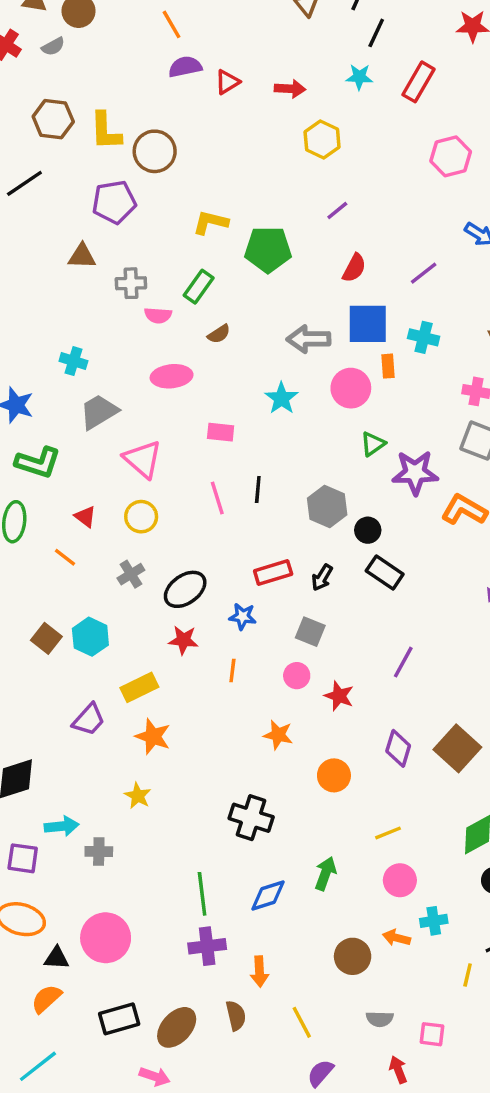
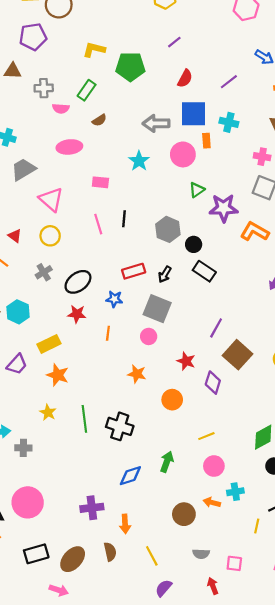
gray square: (310, 632) -> (157, 309), size x1.5
red star: (339, 696) -> (186, 361), moved
brown square: (457, 748) -> (237, 355), moved
green line: (202, 894) -> (84, 419), moved

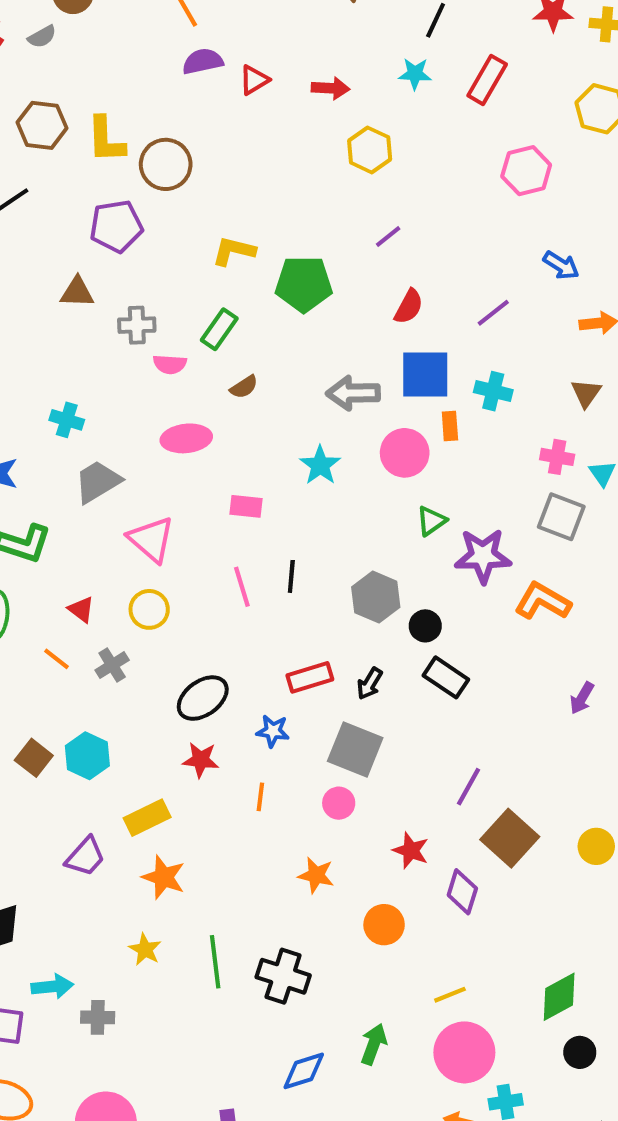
gray cross: (44, 272) -> (112, 665), moved
pink circle: (214, 466) -> (464, 1052), size x1.5

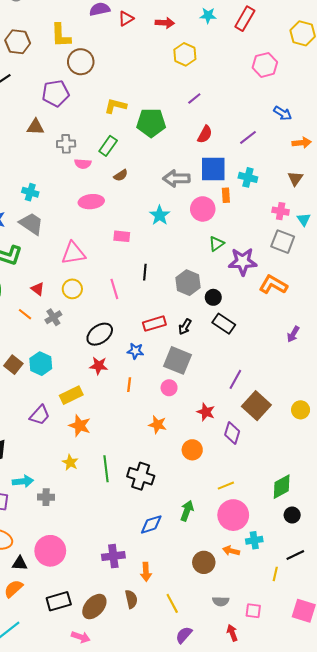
yellow L-shape: (106, 140) -> (61, 35), moved
gray trapezoid: (98, 482) -> (31, 224), moved, turned 65
pink triangle: (151, 539) -> (73, 253), turned -50
pink line: (242, 587) -> (114, 289), moved

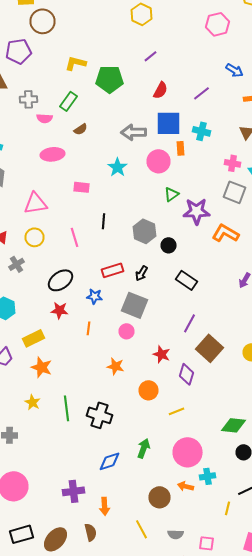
black rectangle: (224, 324) -> (186, 280), moved
yellow line: (226, 486) -> (176, 411), moved
green diamond: (282, 487) -> (234, 425), turned 35
yellow line: (172, 603) -> (142, 529), moved

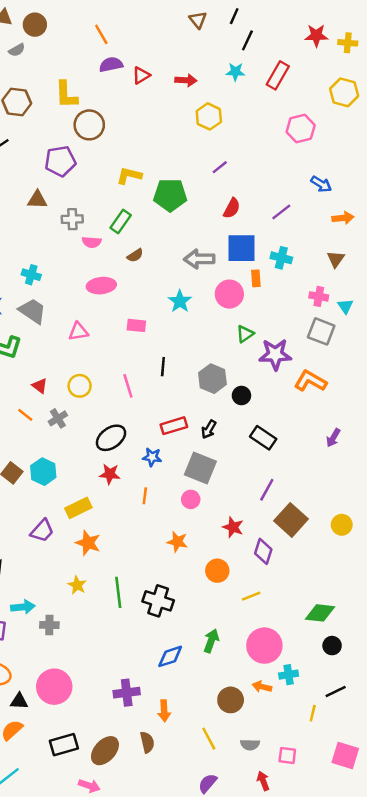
pink triangle: (36, 203) -> (78, 331), moved, size x0.7

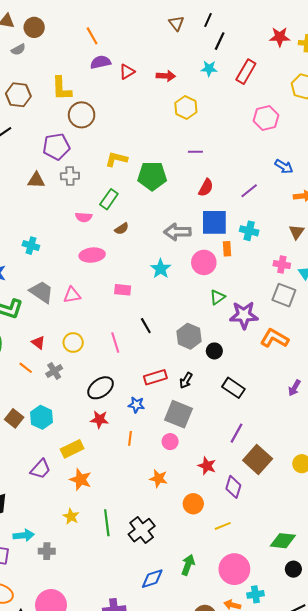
purple line: (220, 167) -> (195, 152), turned 40
gray cross: (72, 219) -> (70, 176), moved
gray trapezoid: (32, 311) -> (42, 292), moved
black line: (163, 367) -> (146, 326), turned -35
black cross: (158, 601) -> (142, 530), turned 35

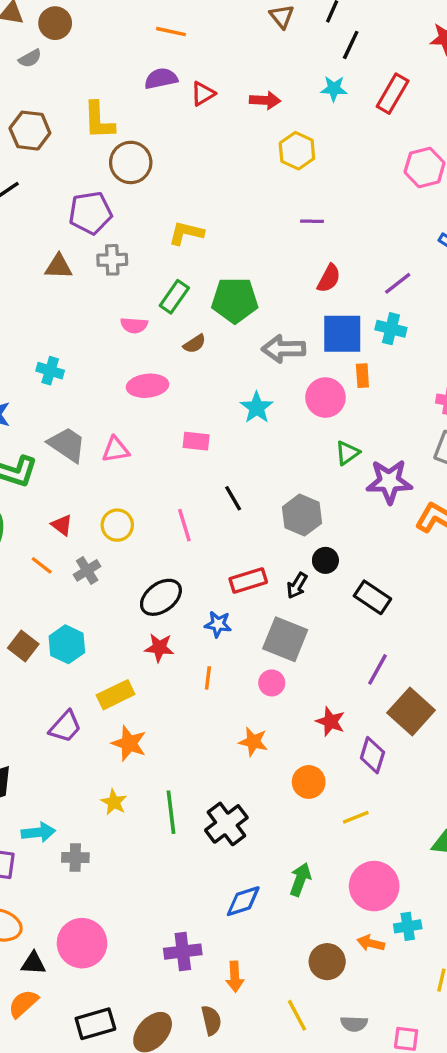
orange line: (92, 36) -> (171, 32), moved, turned -48
green pentagon: (152, 176) -> (235, 300), moved
cyan cross: (249, 231) -> (391, 329), moved
black circle: (214, 351) -> (325, 560), moved

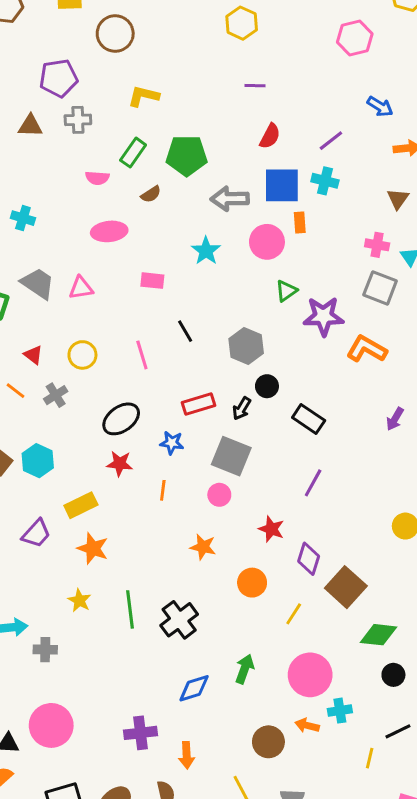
brown circle: (131, 162) -> (115, 34), moved
brown square: (411, 711) -> (346, 587), moved
yellow line: (356, 817) -> (294, 614), turned -35

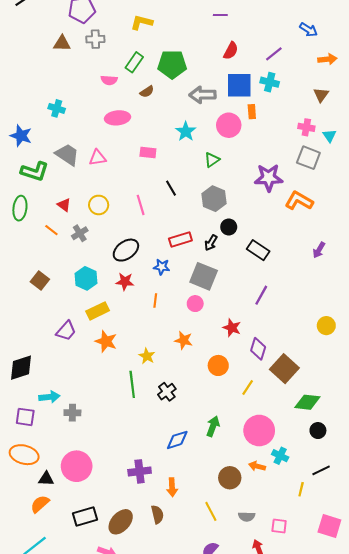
green triangle: (286, 291) -> (212, 160), moved
cyan hexagon: (38, 461) -> (86, 278), moved
yellow star: (79, 600) -> (147, 356), moved
black cross: (179, 620) -> (167, 392), size x0.7
cyan cross: (340, 711) -> (280, 456), turned 35

